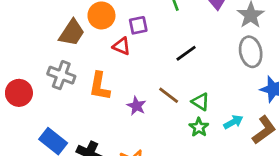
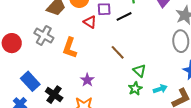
black line: (186, 53) -> (124, 16), moved
brown line: (169, 95) -> (118, 52), moved
purple star: (136, 106) -> (87, 80), moved

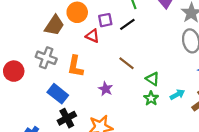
purple star: (87, 80) -> (106, 89), moved
blue rectangle: (30, 81) -> (58, 94), moved
black cross: (54, 95) -> (67, 118), turned 36

